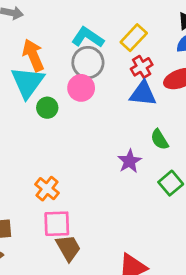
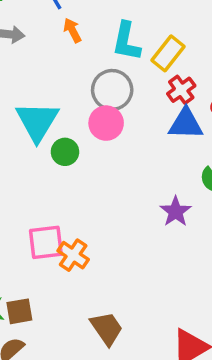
cyan L-shape: (88, 37) -> (126, 41), moved, turned -108
orange arrow: (33, 55) -> (72, 30), moved, size x0.6
pink square: (57, 224) -> (46, 242), moved

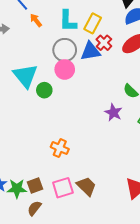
blue triangle: (186, 124) -> (90, 51), moved
pink square: (46, 242) -> (63, 188), moved

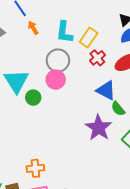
blue triangle: (90, 51) -> (106, 90), moved, turned 30
purple star: (113, 113) -> (99, 128), size x1.5
orange cross: (60, 148) -> (35, 168), moved, turned -36

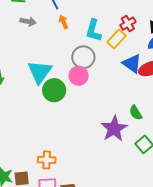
red cross: (97, 58) -> (128, 24), moved
blue triangle: (106, 90) -> (132, 64), moved
green circle: (33, 98) -> (54, 90), size x1.5

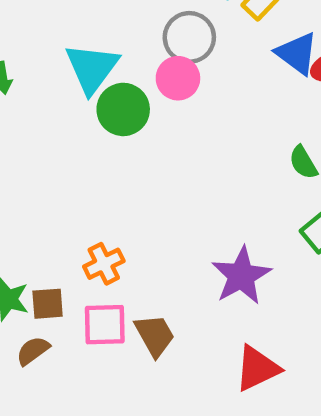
purple star: (114, 129) -> (241, 276), moved
orange cross: (47, 160) -> (104, 264), turned -30

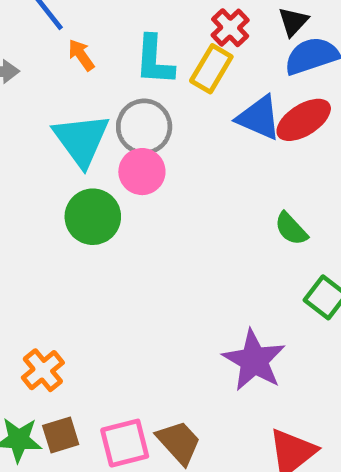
cyan triangle: (92, 68) -> (81, 140), moved
orange cross: (104, 264) -> (43, 370), moved

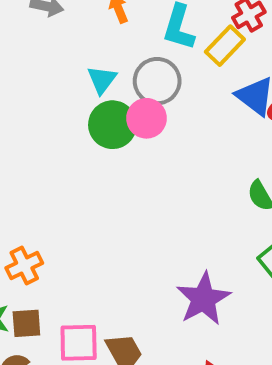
cyan triangle: (81, 140) -> (102, 80), size x0.6
green circle: (93, 217) -> (113, 125), moved

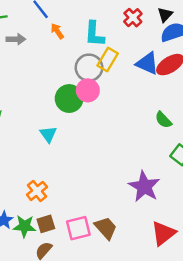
yellow rectangle: (225, 46) -> (108, 59), moved
cyan triangle: (102, 80) -> (48, 134), moved

